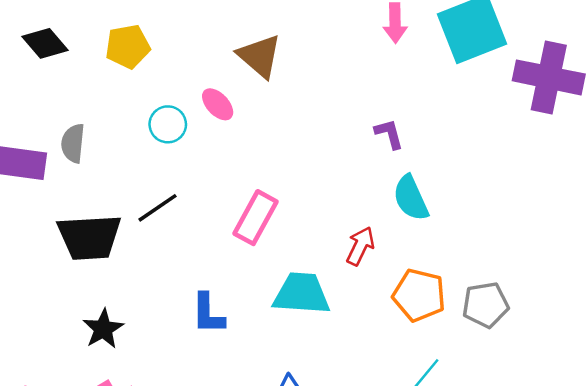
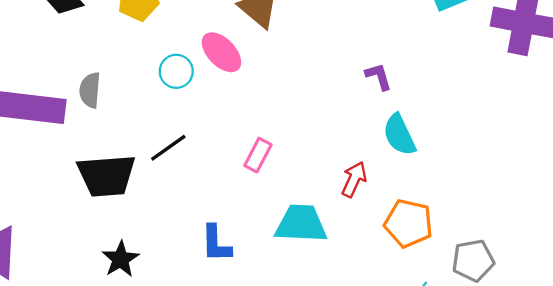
pink ellipse: (218, 104) -> (221, 52), size x1.4
pink rectangle: (256, 218) -> (258, 155), size x0.7
gray pentagon: (486, 305) -> (473, 260), moved

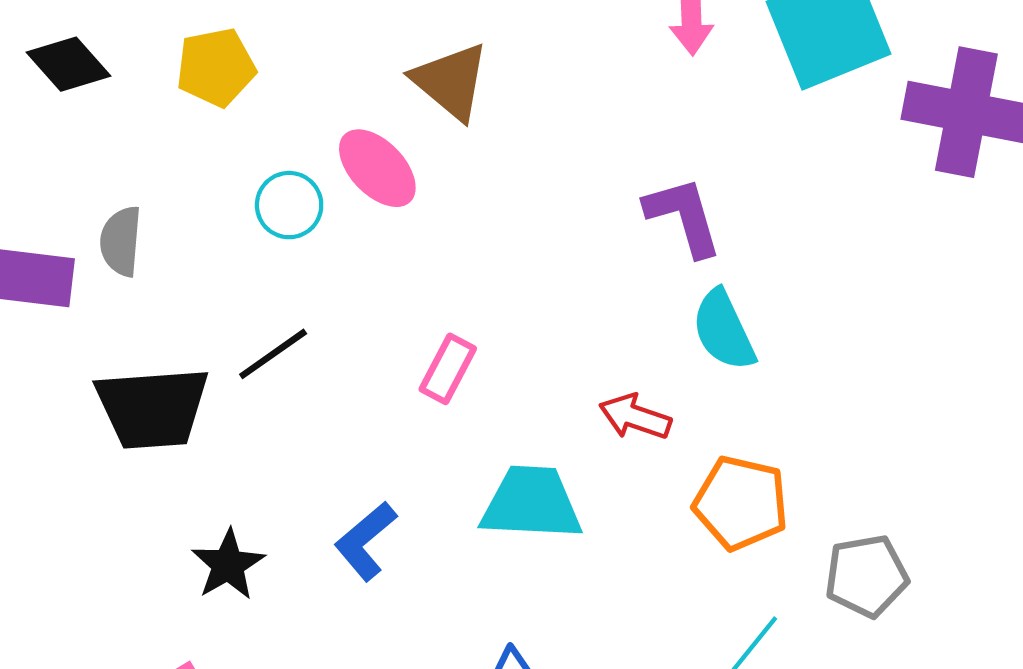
purple L-shape: (379, 76) -> (684, 216), size x1.5
red arrow: (354, 179) -> (635, 417), turned -96
blue L-shape: (216, 244) -> (365, 541), turned 51
black star: (121, 259) -> (228, 565), moved

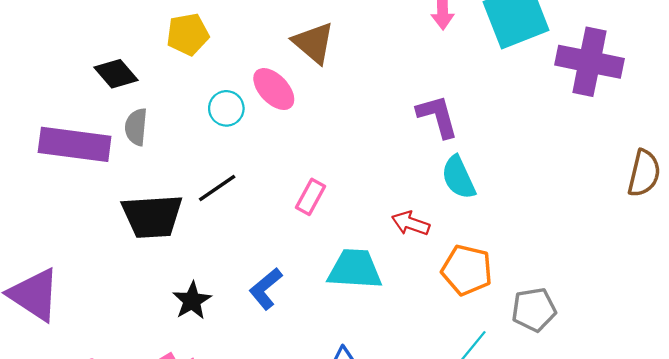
black diamond: (69, 64) -> (116, 74), moved

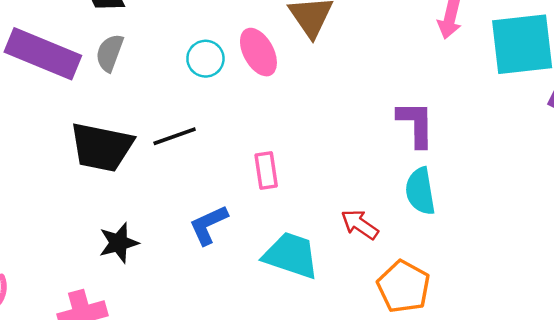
pink rectangle: (311, 197) -> (266, 171), turned -52
blue L-shape: (266, 289) -> (208, 225), moved

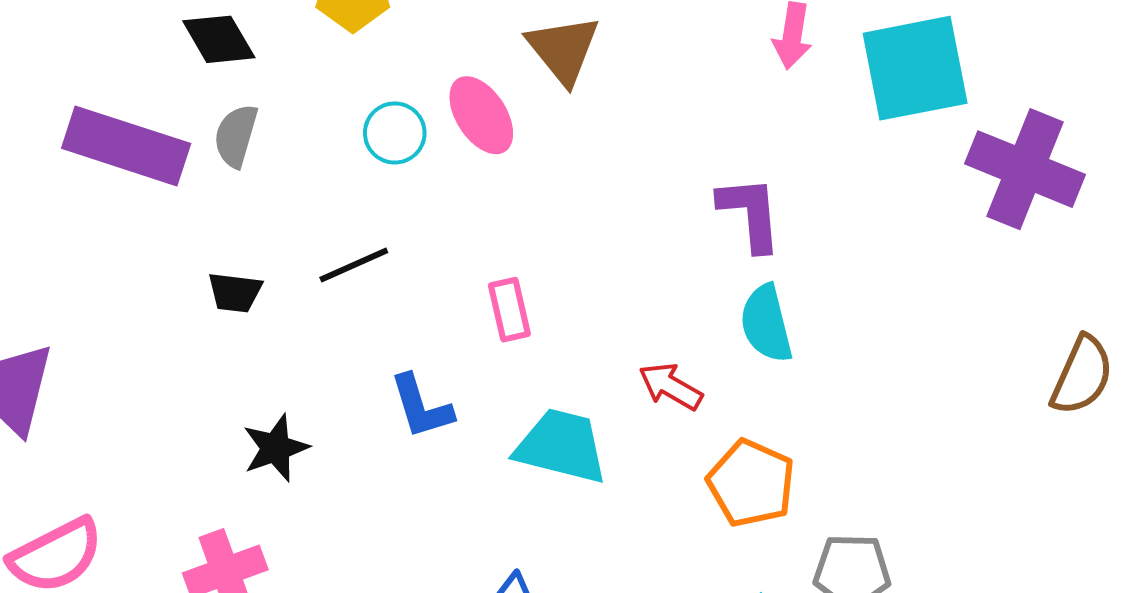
black trapezoid: (102, 147) -> (235, 292), size x0.5
blue L-shape: (208, 225) -> (421, 407), turned -78

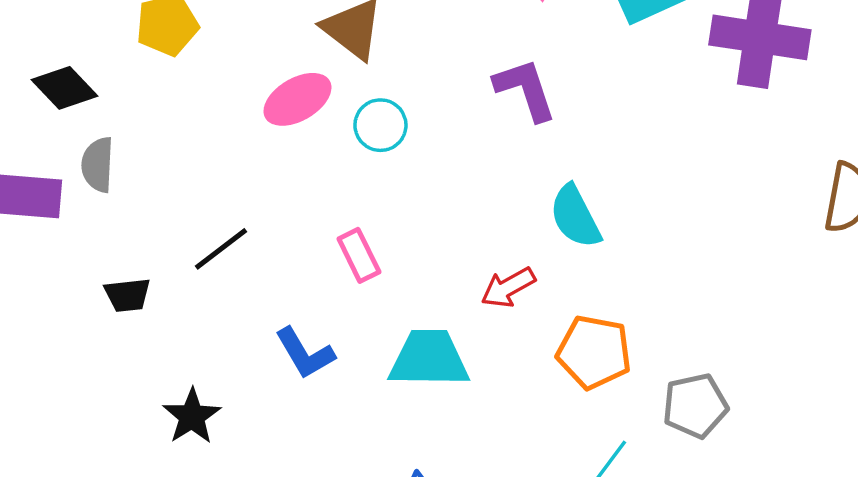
pink ellipse: (481, 115) -> (297, 99), turned -74
cyan circle: (395, 133) -> (380, 125), moved
purple L-shape: (750, 213) -> (525, 89), moved
red arrow: (671, 386) -> (508, 287), turned -46

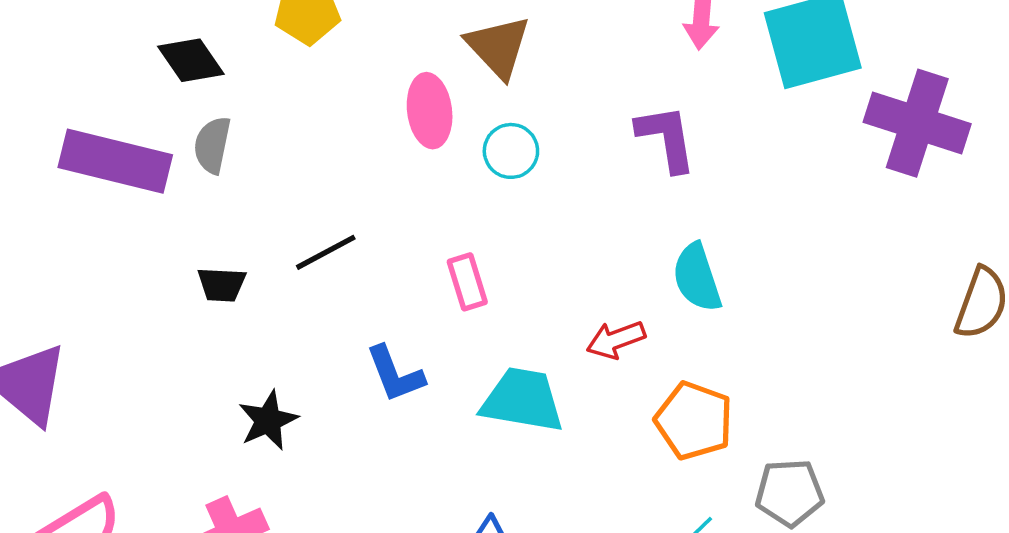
pink ellipse: (297, 99) -> (430, 111), turned -76

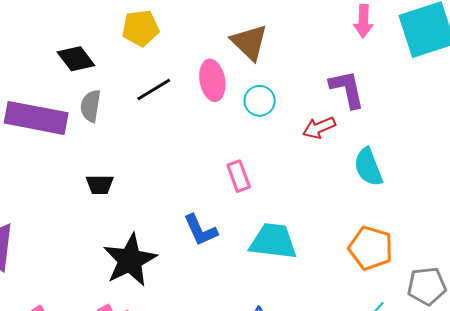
black line: (326, 252) -> (154, 90), moved
red arrow: (616, 340) -> (319, 128), moved
black star: (268, 420) -> (130, 260), size x1.6

